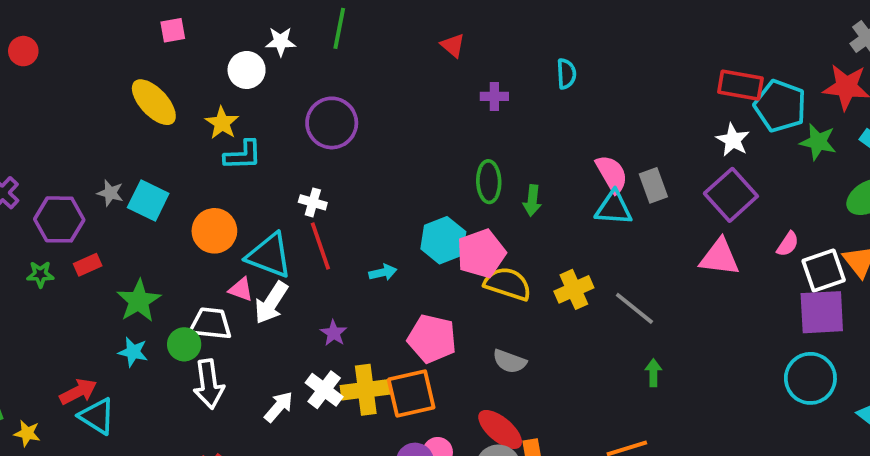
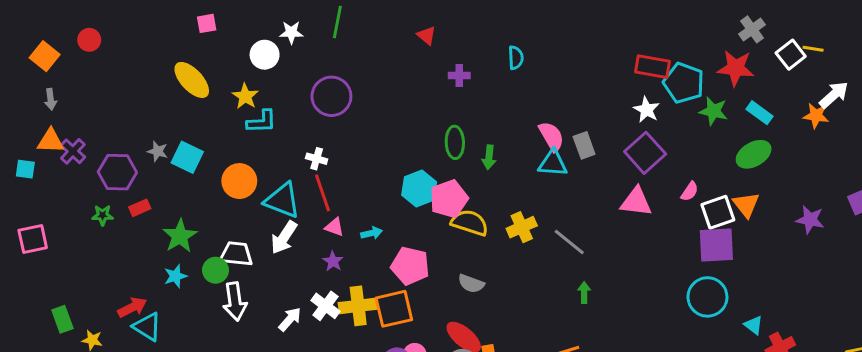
cyan arrow: (383, 272) -> (372, 233), moved
pink triangle: (241, 289) -> (334, 227), moved
cyan star: (133, 352) -> (175, 276), turned -30

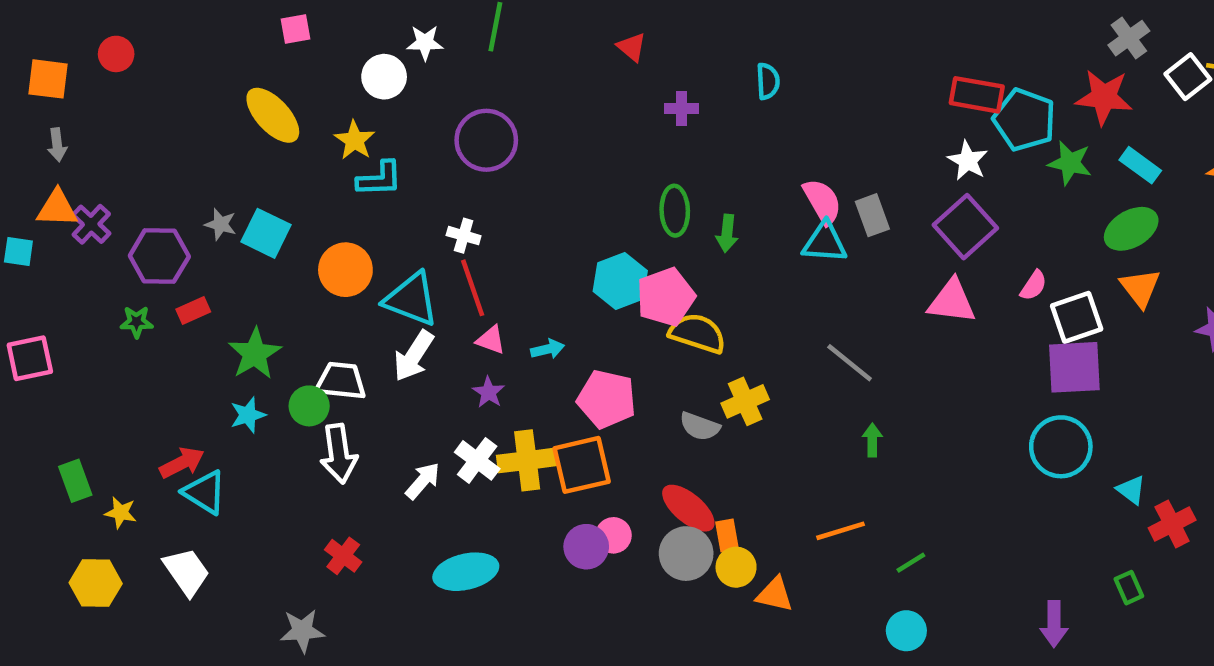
orange square: (45, 56) -> (48, 79), turned -32
orange triangle: (746, 205) -> (1140, 288), moved
yellow cross: (522, 227) -> (745, 401), moved

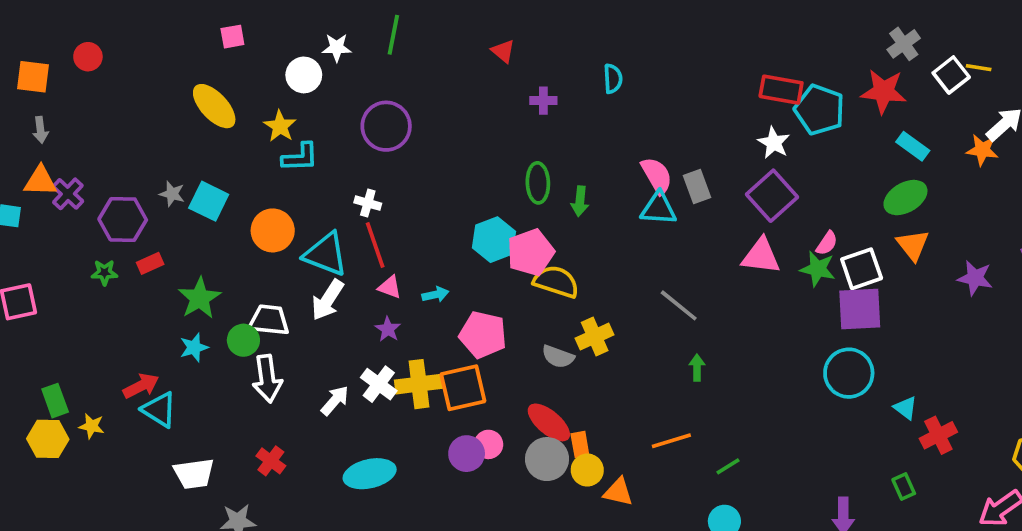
green star: (1070, 163) -> (818, 269), moved
white trapezoid: (187, 572) -> (194, 474), moved, turned 117
yellow hexagon: (96, 583) -> (48, 439), moved

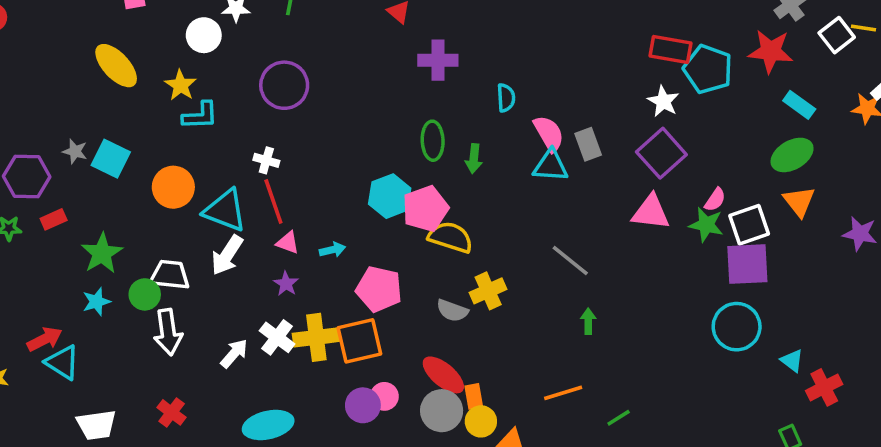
cyan semicircle: (613, 79) -> (506, 98), moved
purple cross: (543, 101) -> (438, 60), size x1.5

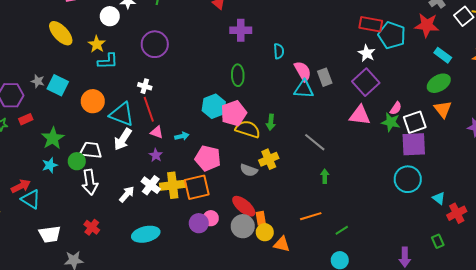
green arrow: (474, 159) -> (271, 122), moved

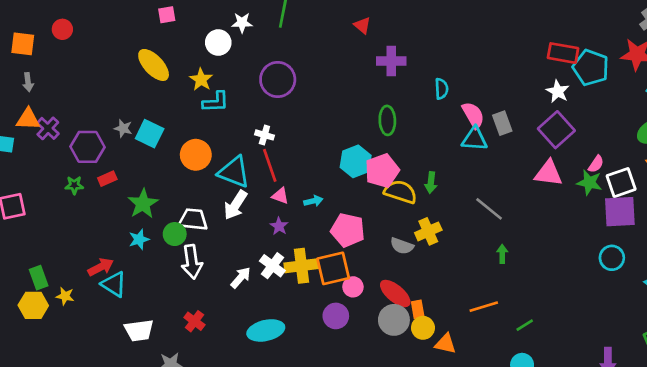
cyan circle: (408, 179) -> (612, 258), size x0.7
pink circle: (211, 218) -> (353, 287), moved

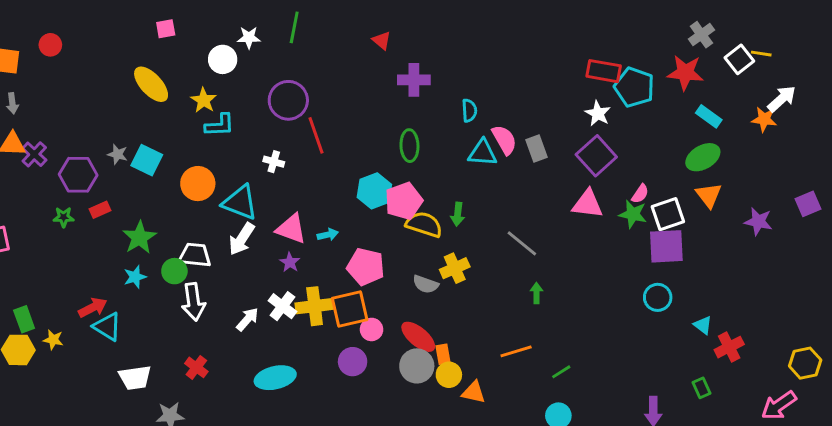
cyan triangle: (475, 139) -> (482, 153), moved
red line: (270, 165) -> (316, 135), moved
pink triangle: (280, 196) -> (291, 229), size x1.6

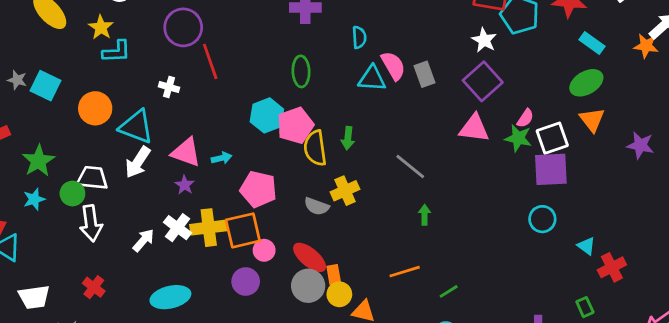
yellow semicircle: (424, 224) -> (315, 148), turned -116

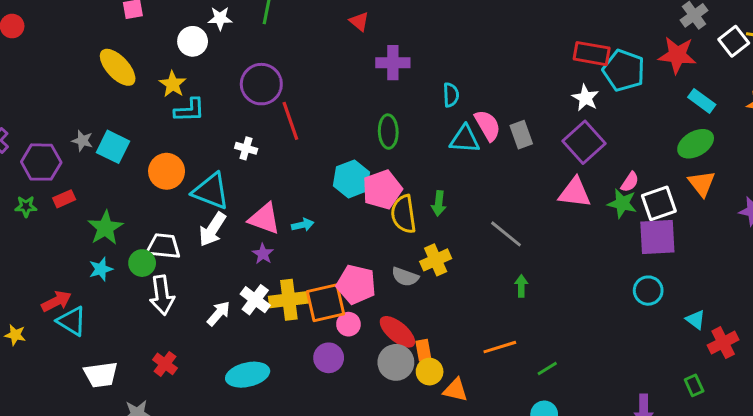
pink pentagon: (258, 189) -> (356, 284), moved

